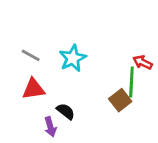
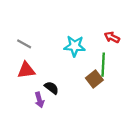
cyan star: (73, 58) -> (75, 46), moved, turned 30
red arrow: (143, 62) -> (112, 37), moved

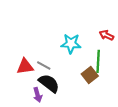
gray line: (24, 44) -> (44, 66), moved
black semicircle: (52, 88) -> (49, 83), size x1.5

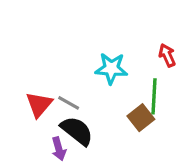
red arrow: (106, 35) -> (167, 55), turned 40
red triangle: (25, 67) -> (39, 105), turned -42

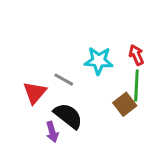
red arrow: (167, 55) -> (136, 55), moved
gray line: (69, 103) -> (64, 80), moved

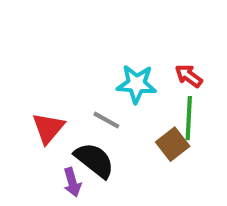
red arrow: (136, 55) -> (189, 76), turned -30
gray line: (64, 80) -> (106, 120), moved

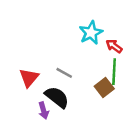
cyan star: (137, 84) -> (91, 33), moved, turned -30

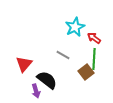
gray line: (64, 73) -> (63, 55), moved

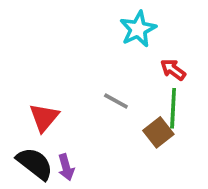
cyan star: (75, 27) -> (138, 29), moved
black semicircle: (47, 80) -> (35, 164), moved

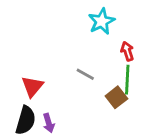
red arrow: (173, 70) -> (127, 51), turned 36
black semicircle: (35, 164) -> (26, 120), turned 68

